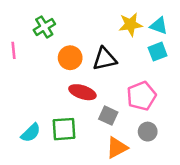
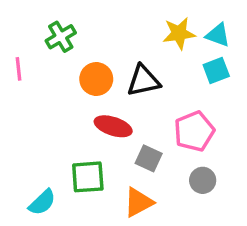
cyan semicircle: (31, 133) -> (42, 202), moved
orange triangle: (117, 148) -> (138, 202), moved

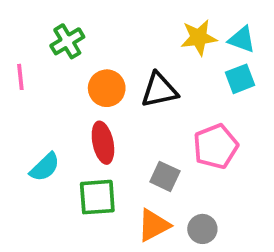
red ellipse: (113, 126) -> (103, 143), moved, turned 60
gray circle: (203, 180) -> (202, 229), moved
cyan semicircle: (42, 202) -> (45, 167), moved

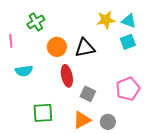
red ellipse: (103, 143) -> (67, 76), moved
pink pentagon: (216, 146) -> (128, 89), moved
cyan semicircle: (45, 167) -> (24, 71), moved, turned 36
green square: (97, 197) -> (43, 113), moved

